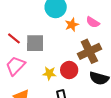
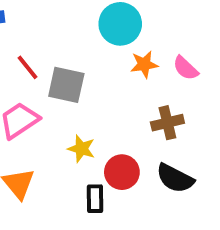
brown cross: (89, 51) -> (167, 123), size x0.7
red circle: (69, 70) -> (122, 172), moved

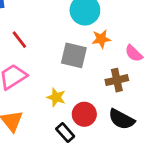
pink semicircle: (186, 68) -> (134, 53), moved
gray square: (66, 85) -> (74, 55), moved
black rectangle: (95, 199) -> (65, 133), turned -42

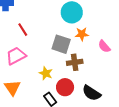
brown cross: (117, 80) -> (75, 62), moved

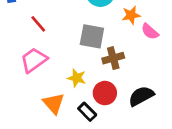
orange star: (82, 34) -> (131, 15), moved
orange triangle: (12, 88) -> (54, 103), moved
black semicircle: (91, 93) -> (141, 96), turned 126

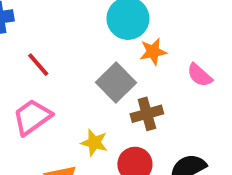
orange star: (131, 15) -> (153, 52), moved
gray square: (92, 36) -> (116, 83), turned 35

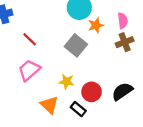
pink semicircle: (200, 75) -> (123, 21), moved, turned -133
brown cross: (147, 114) -> (125, 42), moved

